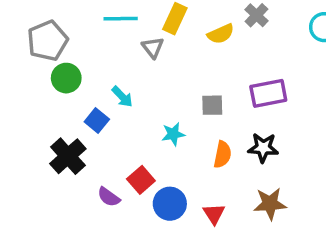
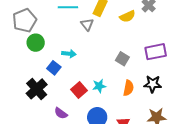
cyan arrow: (122, 97) -> (69, 54), turned -40
gray square: (212, 105) -> (122, 59), turned 32
cyan star: (173, 134) -> (99, 86), moved
red square: (141, 180) -> (79, 90), moved

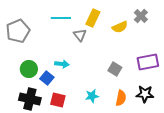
green circle: (36, 43) -> (29, 69), moved
black cross: (37, 89) -> (30, 99), turned -35
red square: (79, 90) -> (58, 100), moved, turned -35

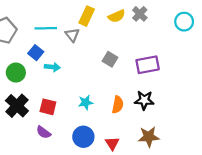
cyan line: (61, 18) -> (46, 28), moved
yellow semicircle: (120, 27) -> (117, 16), moved
gray square: (115, 69) -> (110, 59), moved
blue square: (47, 78) -> (36, 53), moved
black cross: (30, 99) -> (17, 106), turned 30

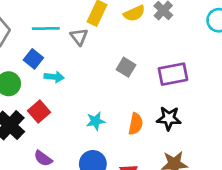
red square: (48, 107) -> (39, 111), moved, turned 35

